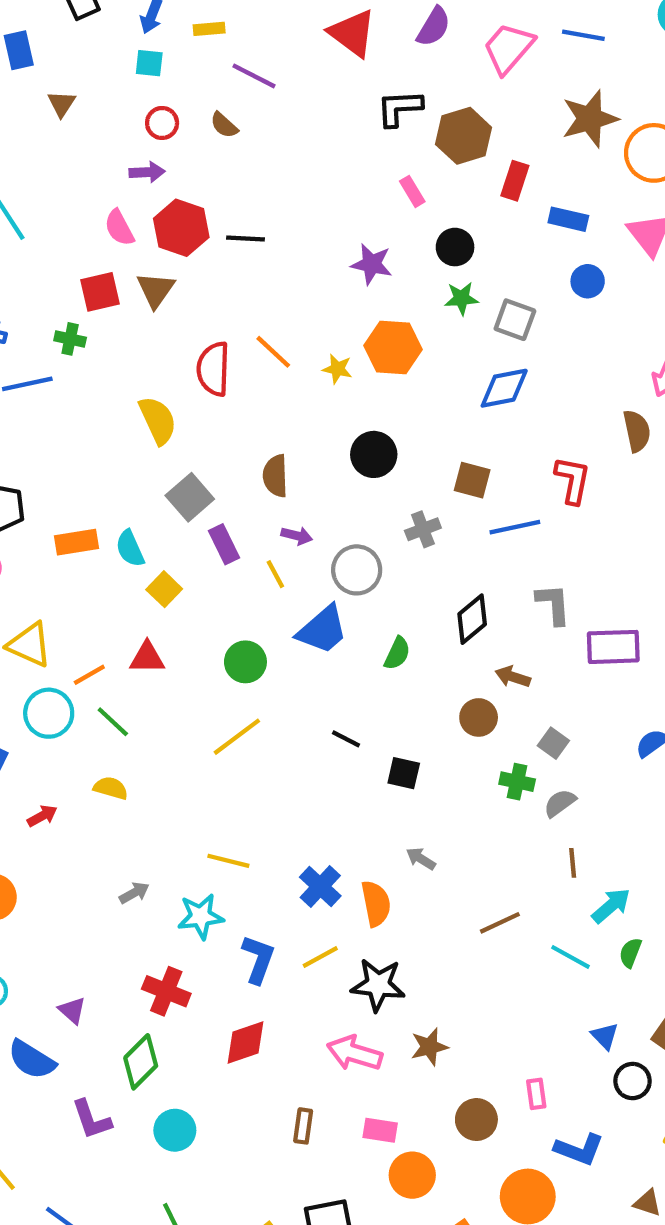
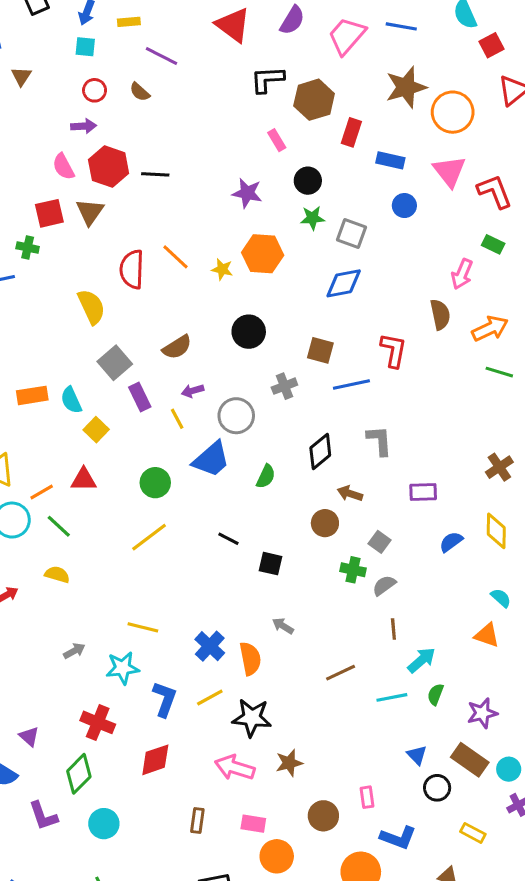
brown semicircle: (275, 476) -> (177, 347), turned -120
purple arrow: (297, 536) -> (193, 391), turned 150
purple rectangle: (613, 647) -> (423, 492), moved, size x0.7
cyan line: (570, 957) -> (392, 697), turned -40

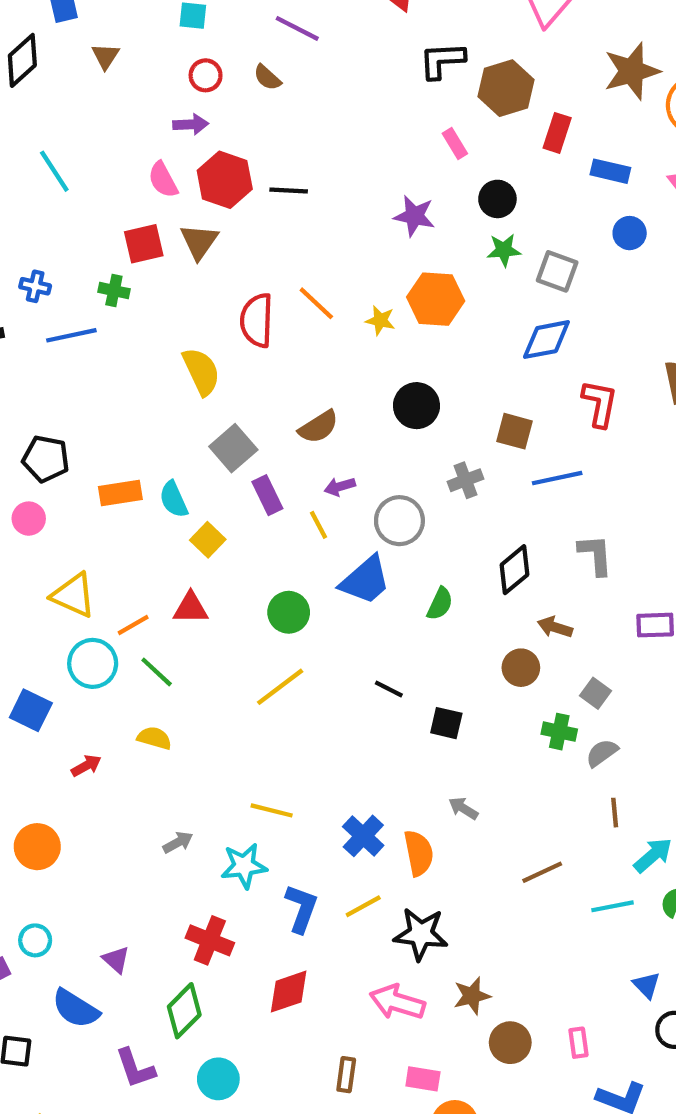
red L-shape: (393, 350) -> (600, 403), moved
brown circle: (323, 816) -> (510, 1043), moved

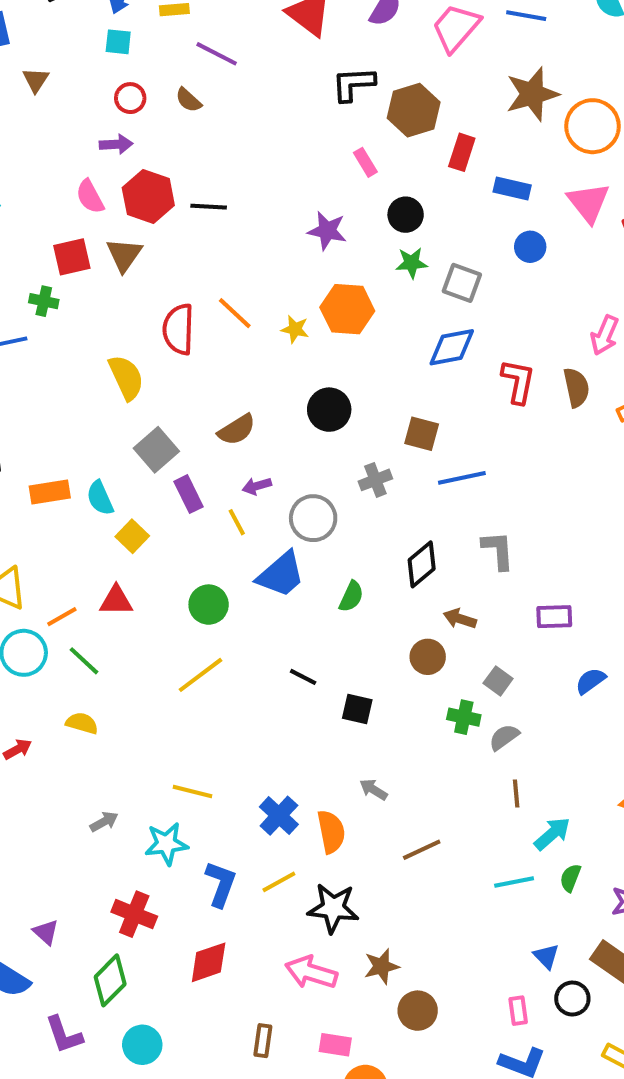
red L-shape: (600, 403) -> (518, 381), moved
brown line: (542, 872) -> (422, 850), moved
pink rectangle: (578, 1043) -> (518, 1011), moved

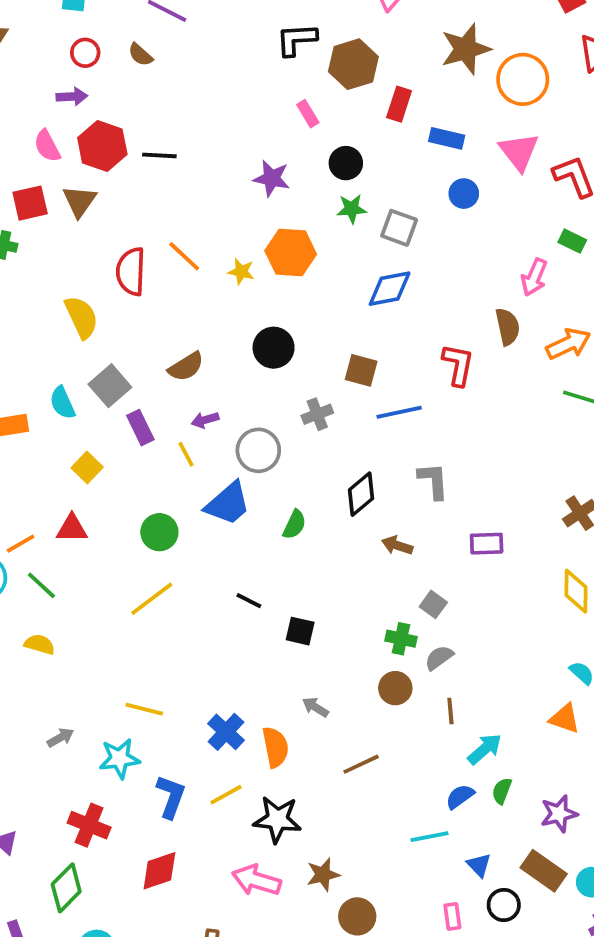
red L-shape: (518, 381) -> (458, 365), moved
cyan semicircle: (100, 498) -> (62, 403), moved
brown circle: (428, 657) -> (395, 688), moved
blue semicircle: (590, 681) -> (460, 797), moved
cyan line: (514, 882) -> (430, 837), moved

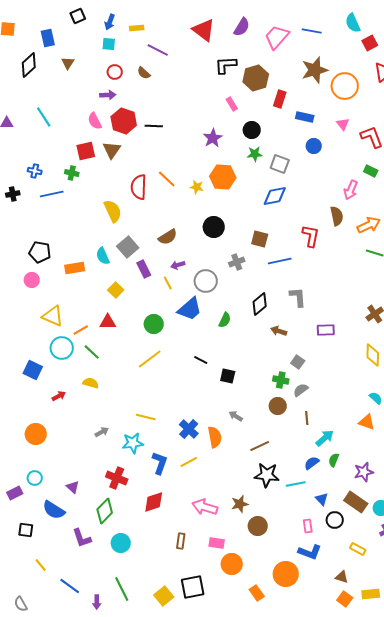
pink triangle: (519, 152) -> (343, 124), size x0.6
purple star: (272, 178) -> (213, 138), turned 30
black star: (277, 819) -> (267, 475), moved

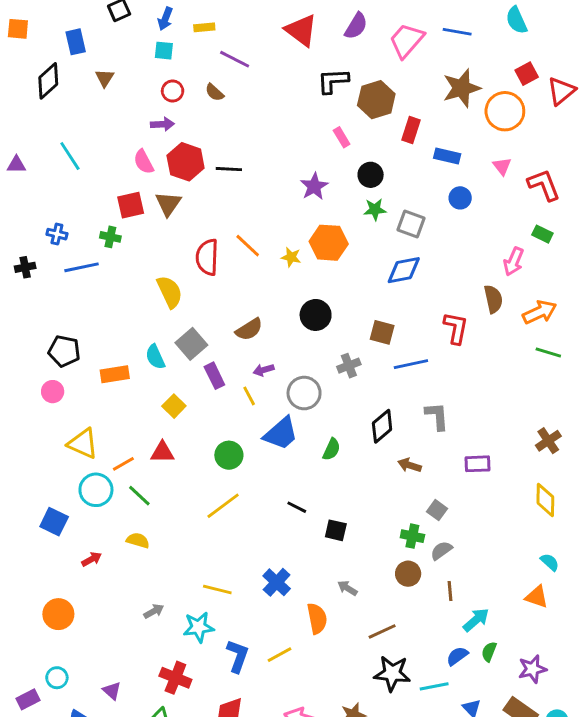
red square: (370, 43) -> (527, 74), moved
blue cross: (189, 429) -> (277, 582), moved

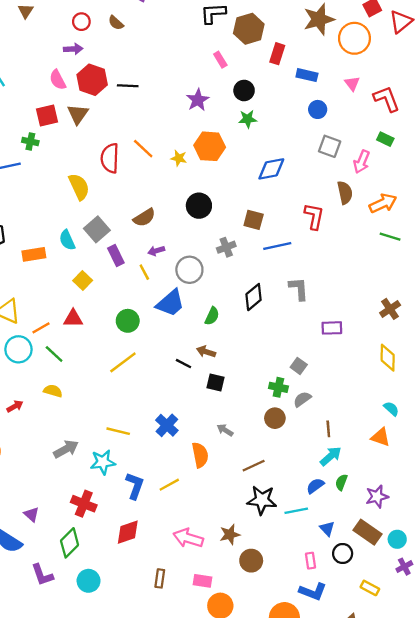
gray square: (411, 224) -> (330, 146), moved
brown arrow: (410, 465) -> (206, 352), moved
brown line: (450, 591) -> (328, 429), moved
gray arrow: (154, 611) -> (66, 449), size x1.5

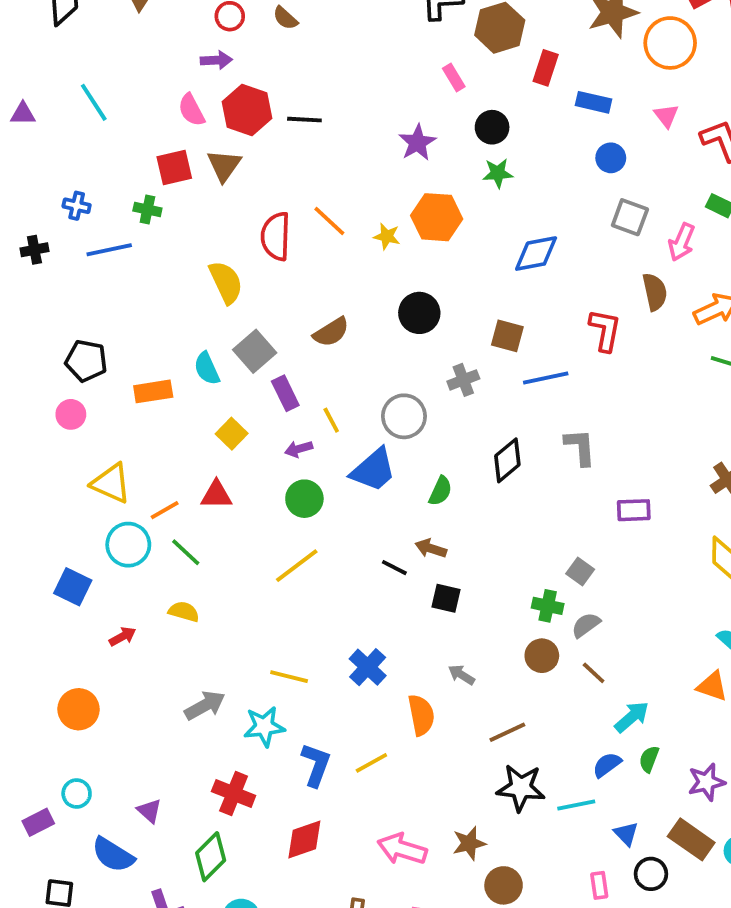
purple arrow: (156, 251) -> (299, 449), moved
brown line: (328, 429) -> (594, 673), moved, turned -42

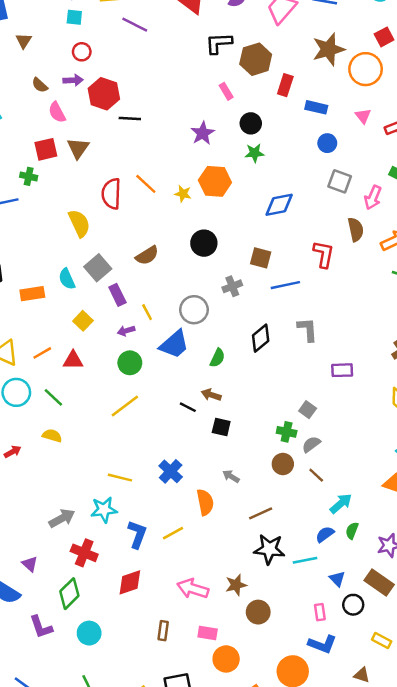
brown semicircle: (285, 18) -> (40, 85), moved
red hexagon: (247, 110) -> (104, 94), moved
orange line: (165, 510) -> (42, 353), moved
gray arrow: (205, 705) -> (62, 518), moved

